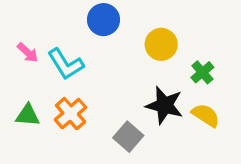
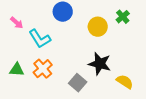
pink arrow: (28, 53) -> (17, 23), moved
green cross: (202, 72) -> (123, 17), moved
yellow semicircle: (206, 115) -> (125, 82), moved

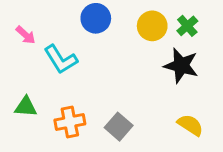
yellow circle: (98, 27) -> (152, 26), moved
black star: (100, 64) -> (181, 66), moved
orange cross: (43, 69) -> (70, 122), moved, turned 30

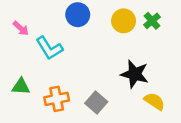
black star: (181, 66) -> (135, 74), moved

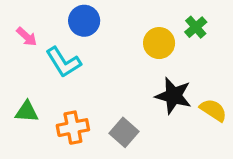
blue circle: (78, 15) -> (84, 21), moved
yellow circle: (124, 21) -> (159, 43), moved
yellow semicircle: (154, 101) -> (213, 110), moved

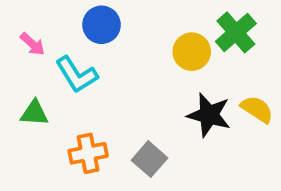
green cross: (196, 27) -> (236, 32), size x1.5
yellow semicircle: (213, 110) -> (257, 109), moved
green triangle: (27, 112) -> (34, 113), moved

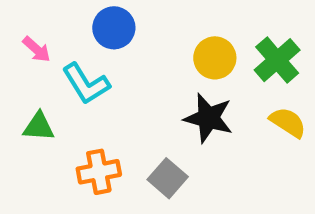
green cross: (236, 32) -> (277, 60), moved
black star: (209, 115) -> (208, 118), moved

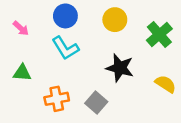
yellow circle: (215, 58) -> (115, 20), moved
cyan L-shape: (86, 84) -> (65, 48), moved
yellow semicircle: (288, 122) -> (166, 84), moved

